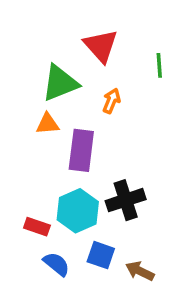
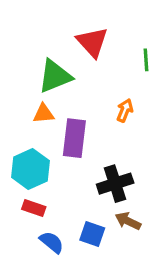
orange arrow: (111, 101) -> (125, 110), moved
cyan hexagon: (78, 211) -> (30, 169), moved
brown arrow: (140, 271) -> (128, 221), moved

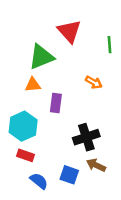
orange arrow: (125, 110) -> (94, 82), turned 98
purple rectangle: (74, 138) -> (56, 103), size x0.7

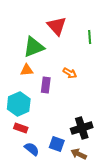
orange arrow: (94, 82) -> (70, 73), moved
black cross: (86, 137) -> (82, 128), moved
brown arrow: (96, 165) -> (79, 154), moved

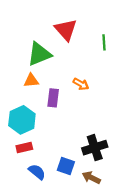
red rectangle: (21, 128) -> (24, 148), turned -32

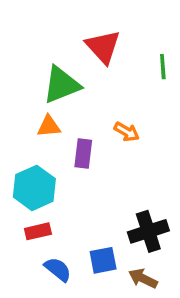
blue square: (66, 166) -> (103, 260), turned -30

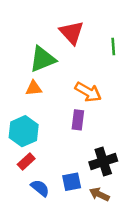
orange arrow: (127, 132) -> (88, 92), size x1.5
purple rectangle: (83, 154) -> (78, 120), moved
red rectangle: (38, 231) -> (26, 161), turned -30

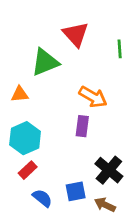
orange triangle: (34, 88) -> (20, 94), moved
black cross: (103, 161) -> (109, 170), turned -32

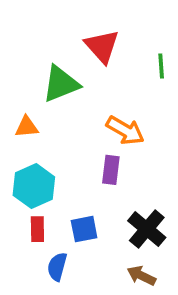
red rectangle: (28, 170) -> (37, 229), turned -48
blue square: (76, 191) -> (84, 229), moved
blue semicircle: (42, 198) -> (57, 267), turned -114

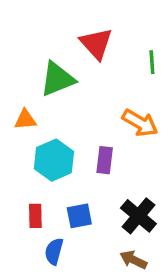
orange arrow: (125, 130) -> (140, 123), moved
cyan hexagon: (34, 186) -> (54, 160), moved

